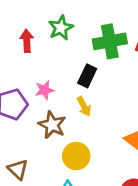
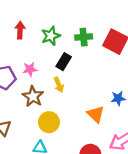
green star: (61, 28) -> (51, 36), moved
green cross: (110, 41) -> (84, 37), size x0.7

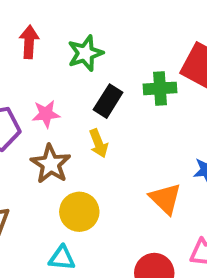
green cross: (84, 37) -> (160, 88), moved

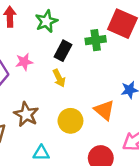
brown star: (51, 164) -> (26, 114), moved
yellow circle: (79, 212) -> (70, 121), moved

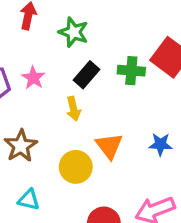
green star: (46, 21) -> (74, 32), turned 30
pink star: (24, 62) -> (33, 78), turned 30
orange triangle: (104, 110) -> (109, 146), moved

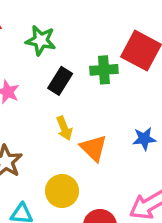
yellow arrow: (73, 109) -> (64, 128), moved
yellow circle: (76, 167) -> (62, 191), moved

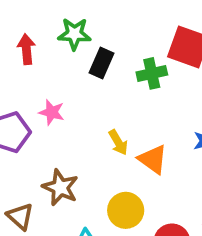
green star: (41, 40) -> (74, 34), moved
black rectangle: (60, 81) -> (102, 63), moved

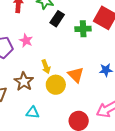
yellow arrow: (118, 142) -> (46, 67), moved
yellow circle: (126, 210) -> (56, 85), moved

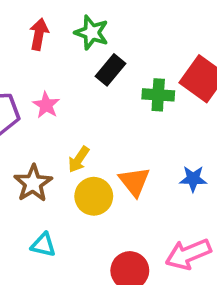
yellow arrow: (46, 67) -> (79, 159), turned 48

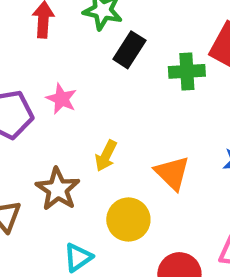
yellow circle: (94, 196) -> (128, 220), moved
cyan triangle: (43, 245) -> (78, 257), turned -40

